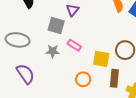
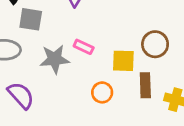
gray square: (56, 25) -> (31, 19), moved
gray star: (53, 51) -> (55, 59), size x1.5

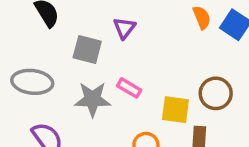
gray square: (31, 19) -> (87, 49), moved

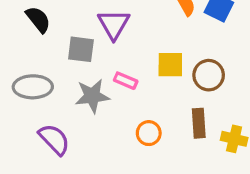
purple triangle: (124, 28) -> (114, 24), size x1.5
yellow square: (175, 110) -> (170, 65), moved

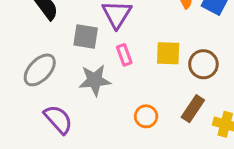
pink rectangle: (126, 81) -> (124, 55), moved, turned 45
gray ellipse: (33, 87) -> (40, 70), turned -48
brown rectangle: (199, 123) -> (193, 109), turned 36

